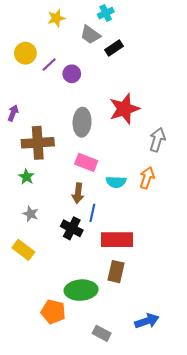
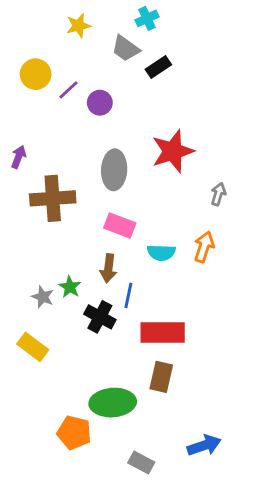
gray arrow: (157, 140) -> (218, 194), size x0.7
green star: (26, 177) -> (70, 287), moved

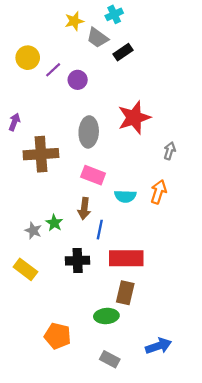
yellow star: (78, 26) -> (74, 21), moved
black cross: (100, 317) -> (78, 261), moved, turned -30
green ellipse: (113, 403) -> (106, 316), moved, size x0.7

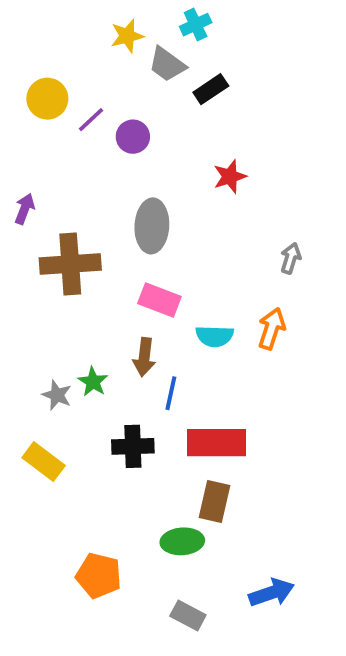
red star: (134, 118) -> (230, 177), moved, size x0.6

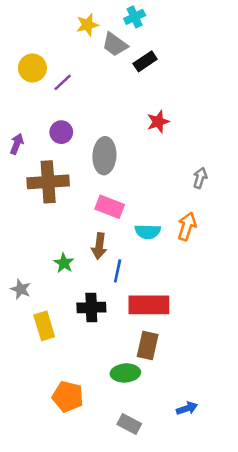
purple circle: (133, 137) -> (61, 132), moved
gray star: (57, 395) -> (21, 289), moved
yellow rectangle: (44, 462) -> (44, 326), moved, turned 36
blue arrow: (272, 593) -> (187, 408), size x0.7

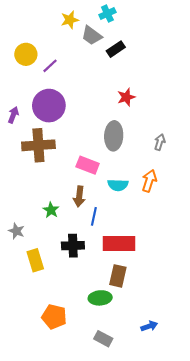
purple circle: (61, 132) -> (49, 106), size x1.8
gray ellipse: (104, 156) -> (114, 136), moved

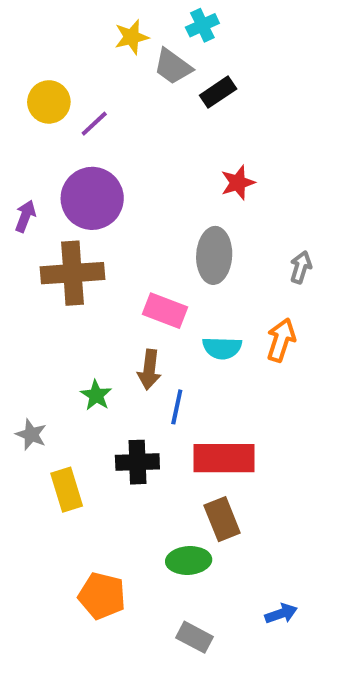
brown rectangle: (118, 276) -> (222, 519), turned -35

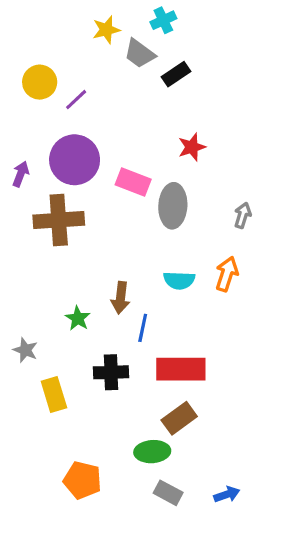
pink rectangle: (165, 311) -> (133, 182), moved
brown rectangle: (222, 519) -> (179, 418), turned 76
gray rectangle: (195, 637) -> (168, 493), moved

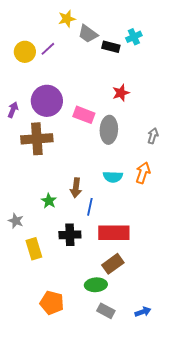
cyan cross: (163, 20) -> (134, 37), moved
black rectangle: (176, 74) -> (111, 47), turned 48
purple line: (76, 100) -> (48, 49), moved

